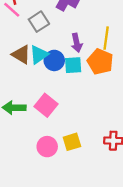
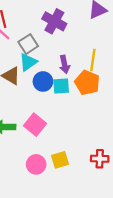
cyan triangle: (39, 55) -> (28, 62), moved

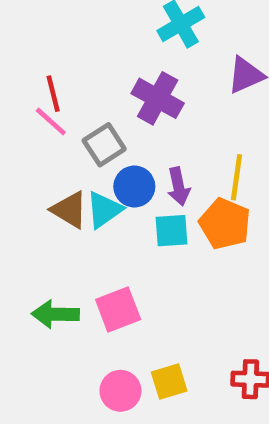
cyan triangle: (28, 62) -> (104, 210), moved
blue circle: (43, 81) -> (134, 187), moved
pink square: (35, 125) -> (118, 310), turned 30

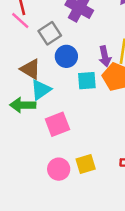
purple arrow: (178, 187) -> (105, 56), moved
cyan triangle: (104, 210) -> (41, 90), moved
green arrow: (55, 314) -> (23, 105), moved

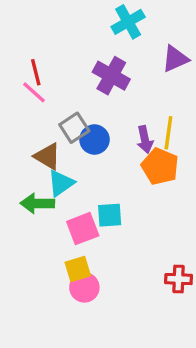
gray square: (50, 33) -> (74, 128), moved
cyan square: (87, 81) -> (110, 215), moved
yellow square: (86, 164) -> (78, 269), moved

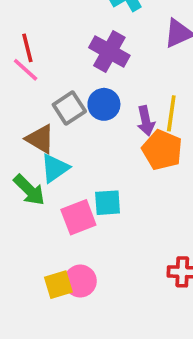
blue circle: (94, 140) -> (104, 104), moved
green arrow: (37, 203) -> (29, 190), turned -136
yellow square: (78, 269) -> (58, 285), moved

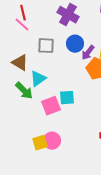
blue circle: (104, 104) -> (75, 44), moved
gray square: (69, 108) -> (46, 46), turned 36
purple arrow: (146, 121) -> (88, 53), turned 49
brown triangle: (40, 139) -> (20, 63), moved

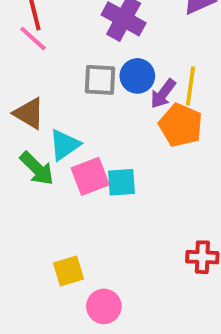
gray square: (46, 46) -> (100, 80), moved
pink square: (51, 106) -> (90, 176), moved
pink circle: (52, 141) -> (104, 306), moved

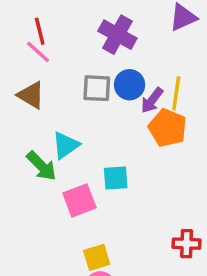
brown triangle: (29, 113) -> (31, 95), moved
pink square: (90, 176) -> (79, 200), moved
yellow square: (68, 271) -> (97, 257), moved

